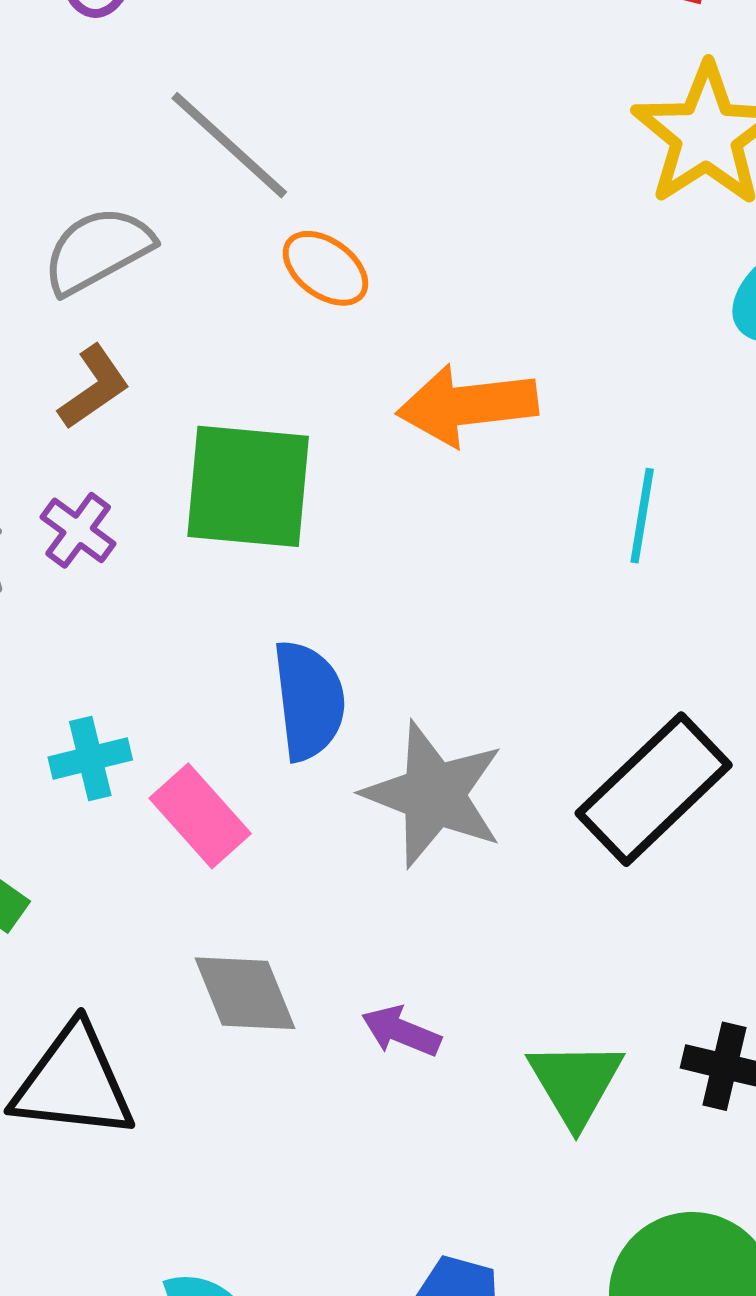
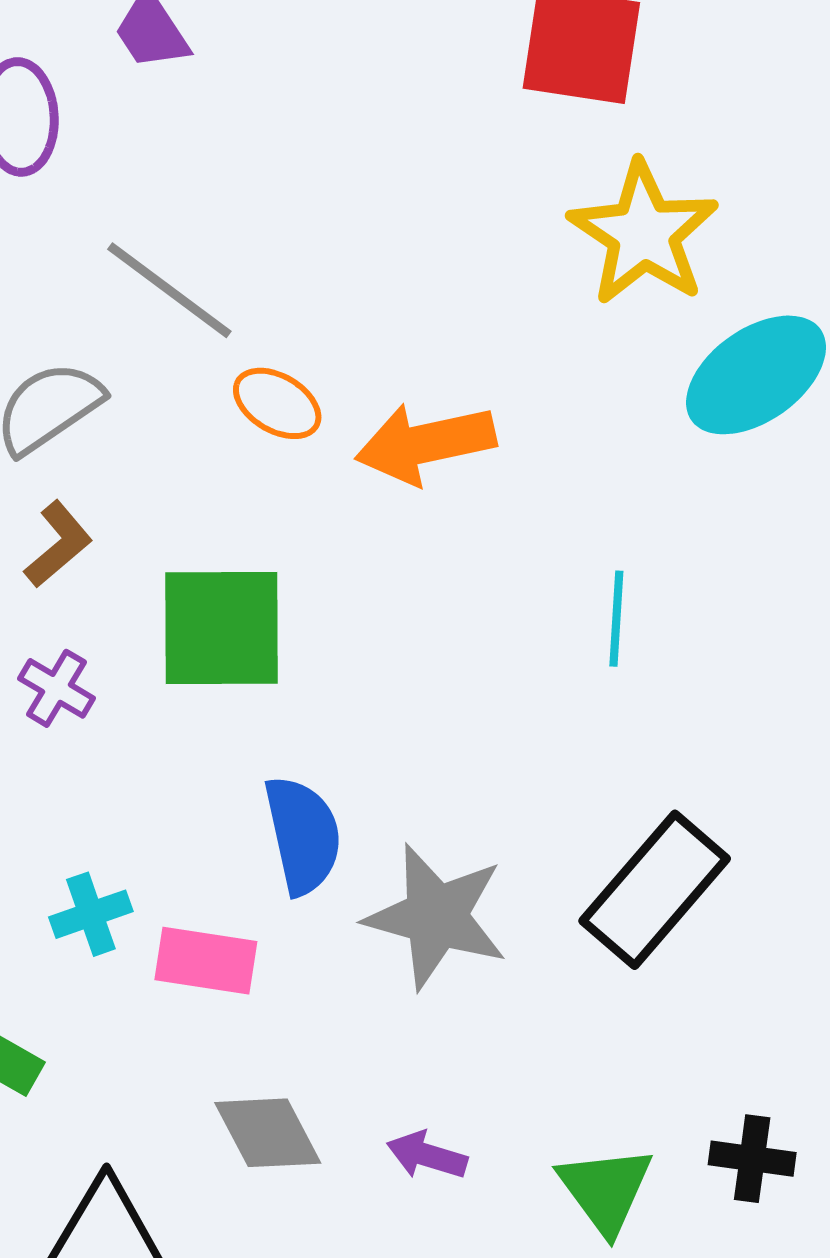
orange arrow: (467, 405) -> (425, 443), moved
pink rectangle: (200, 816) -> (206, 961), turned -34

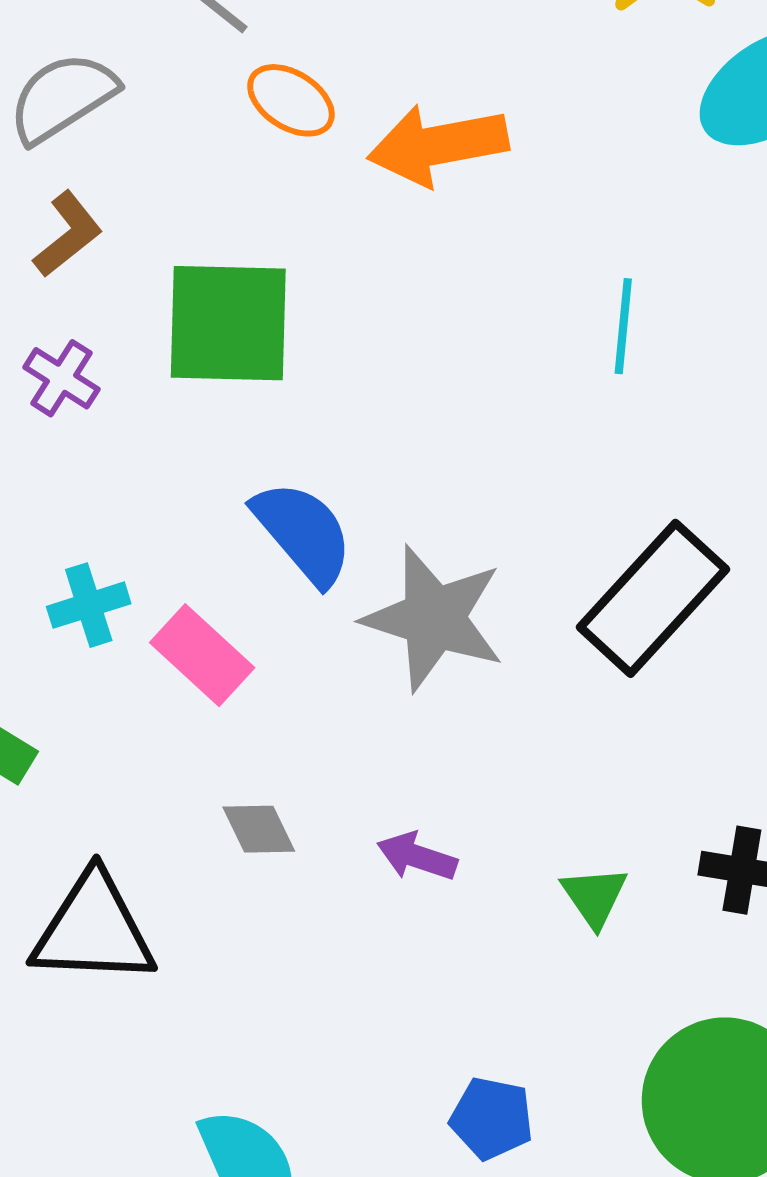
blue semicircle: (303, 835) -> (303, 533), turned -30
pink rectangle: (206, 961) -> (202, 655), turned 32
gray diamond: (268, 1133) -> (259, 829), size x0.7
green triangle: (605, 1190) -> (594, 897), size x0.7

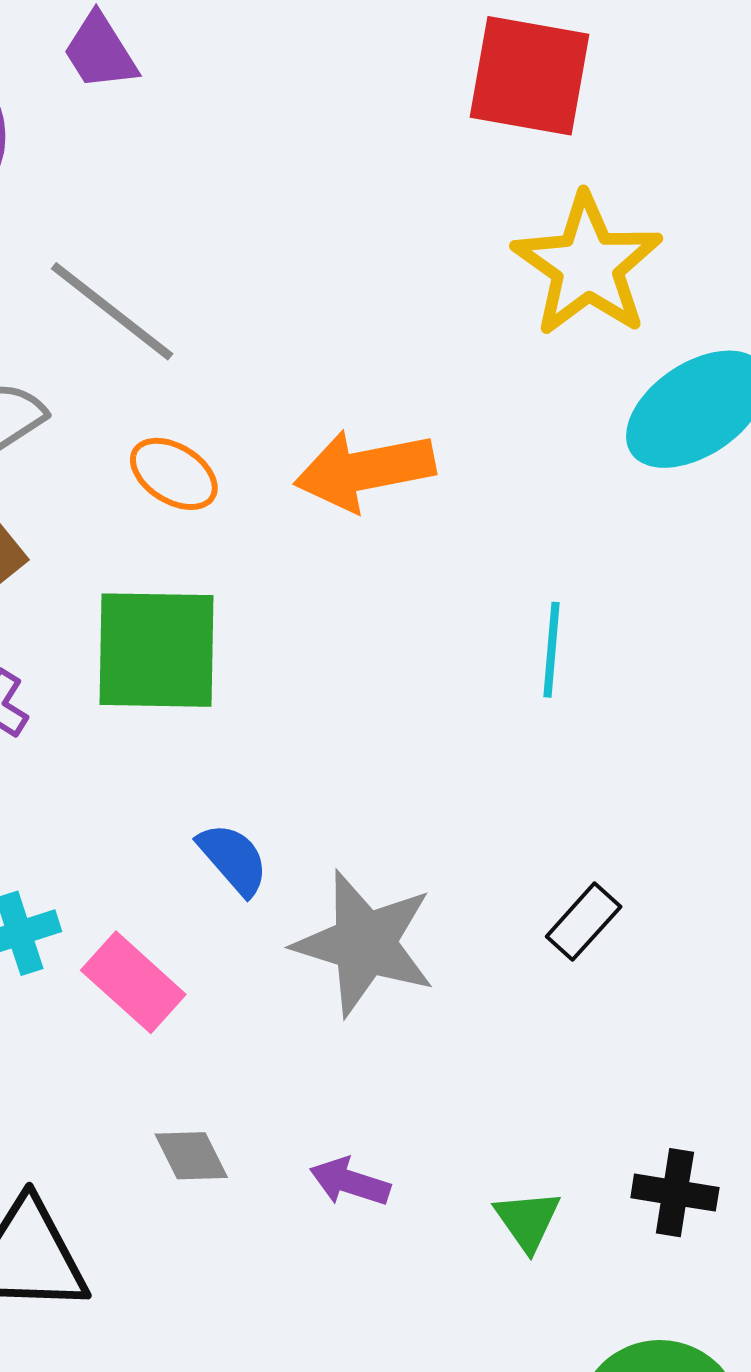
orange ellipse: (291, 100) -> (174, 474), moved
blue semicircle: (303, 533) -> (233, 859), size x0.7
black rectangle: (653, 598) -> (584, 922), size x0.5

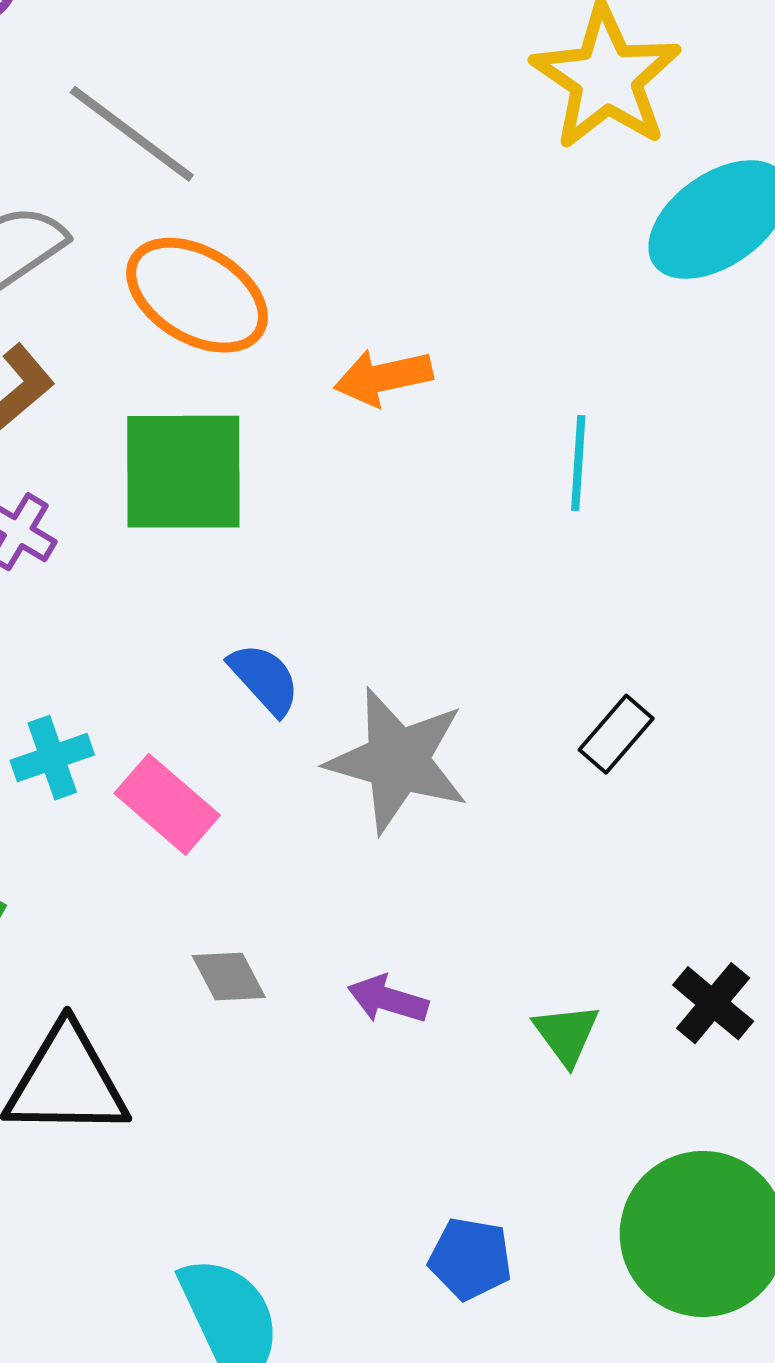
orange arrow: (365, 470) -> (383, 377), moved, size x0.7
orange ellipse: (174, 474) -> (197, 295), size x1.6
black cross: (675, 1193) -> (713, 1003), turned 32

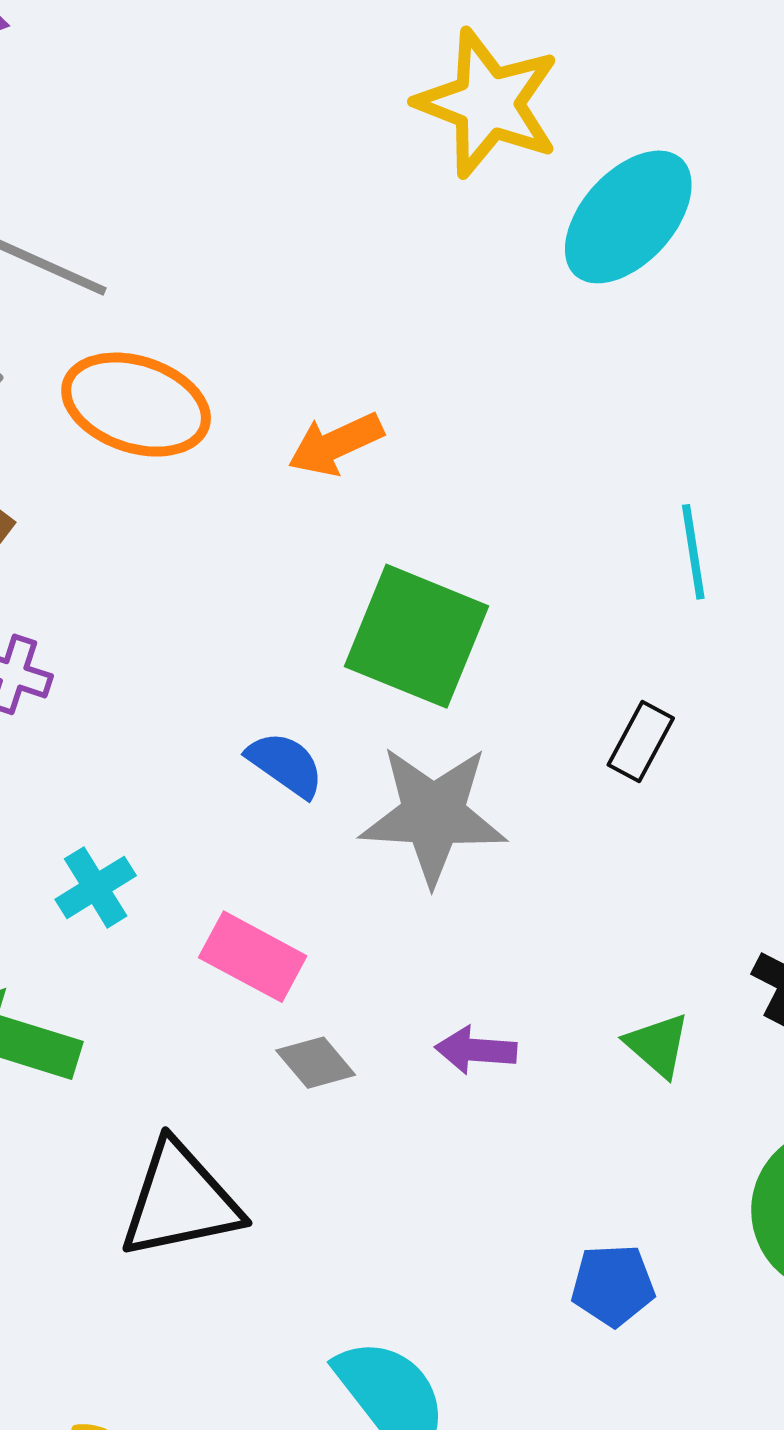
cyan line: (578, 463) -> (693, 552), moved
green square: (183, 472) -> (417, 636), moved, turned 35
pink rectangle: (167, 804) -> (253, 957), moved

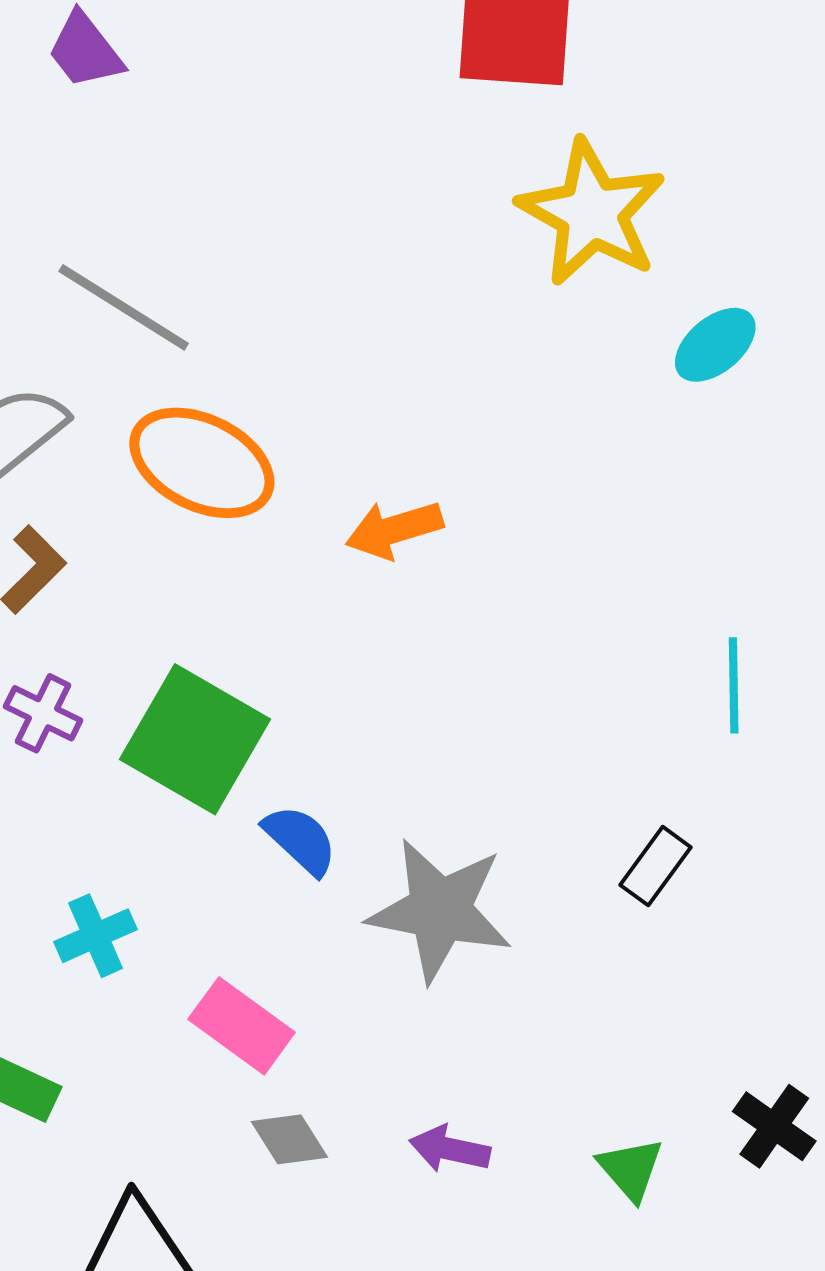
cyan ellipse: (628, 217) -> (715, 345), size x0.6
green square: (417, 636) -> (195, 739), moved

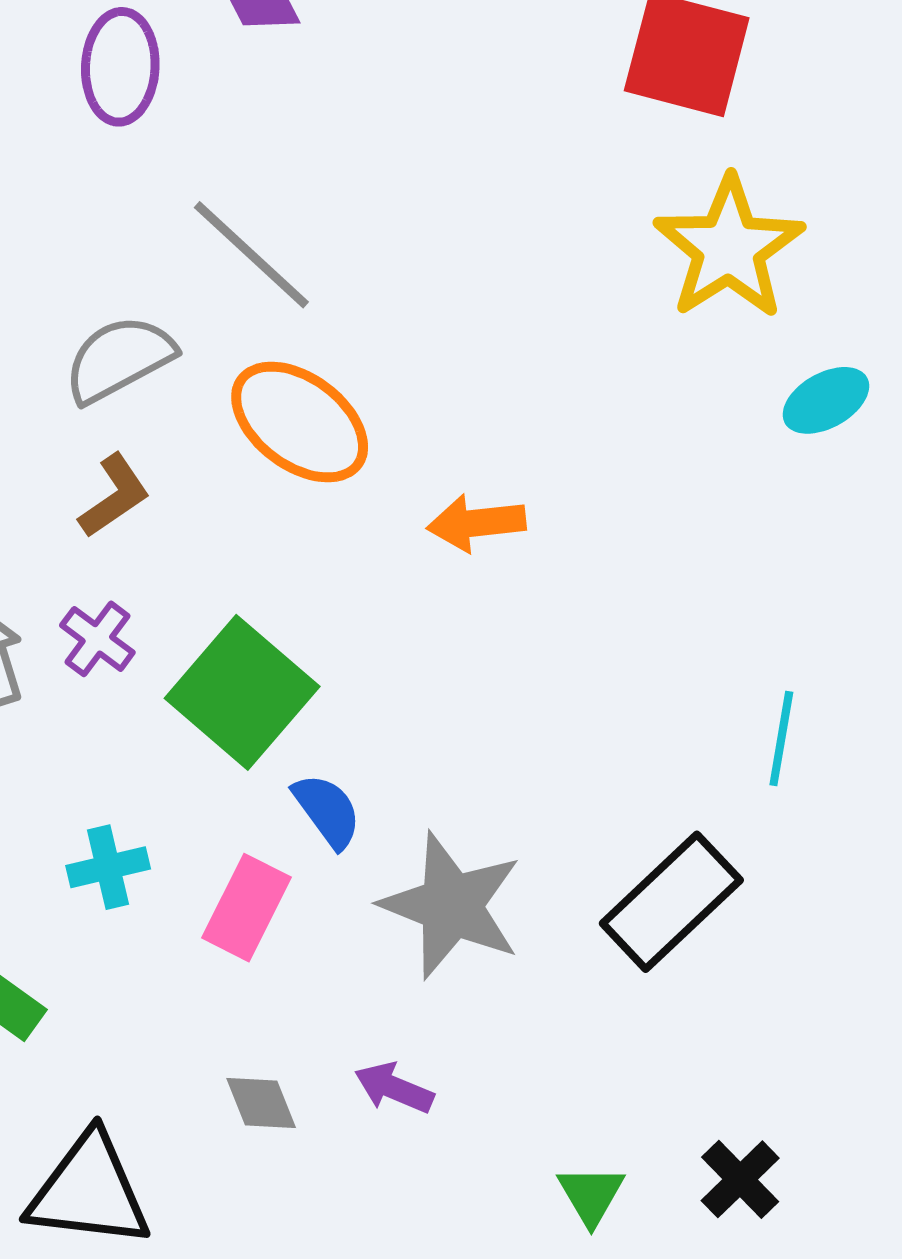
black rectangle: (655, 866) -> (671, 902), size x1.8
pink rectangle: (242, 1026) -> (247, 908), moved, turned 70
purple arrow: (450, 1149) -> (394, 1088), moved

